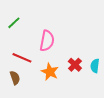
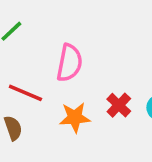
orange star: (50, 72) -> (75, 117), turned -30

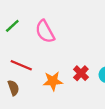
pink semicircle: (69, 63) -> (45, 32), moved, turned 140

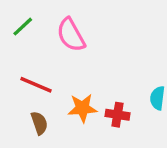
red cross: (81, 73) -> (117, 115), moved, turned -35
brown semicircle: (13, 88) -> (39, 123), moved

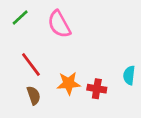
red line: (36, 85) -> (31, 65), turned 30

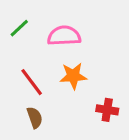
pink semicircle: (59, 24) -> (64, 36), turned 116
orange star: (69, 83) -> (73, 76), moved

